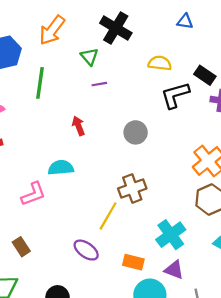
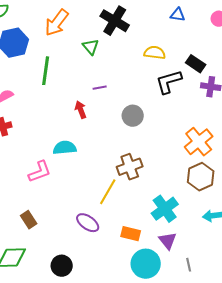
purple line: (99, 84) -> (100, 88), moved
purple triangle: (174, 270) -> (168, 241), turned 30

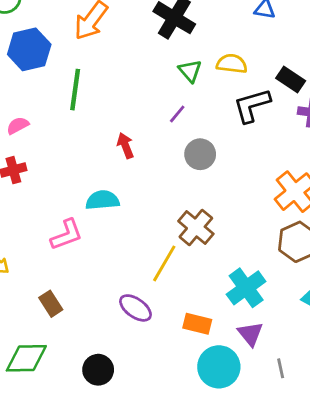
green triangle: (91, 47) -> (190, 71), moved
purple line: (100, 88) -> (177, 114), moved, turned -40
brown cross: (130, 167) -> (196, 227), turned -30

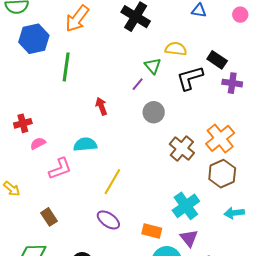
green triangle: (190, 71) -> (153, 66), moved
pink semicircle: (18, 125) -> (38, 143), moved
brown cross: (196, 227) -> (182, 148), moved
yellow line: (164, 263) -> (112, 182), moved

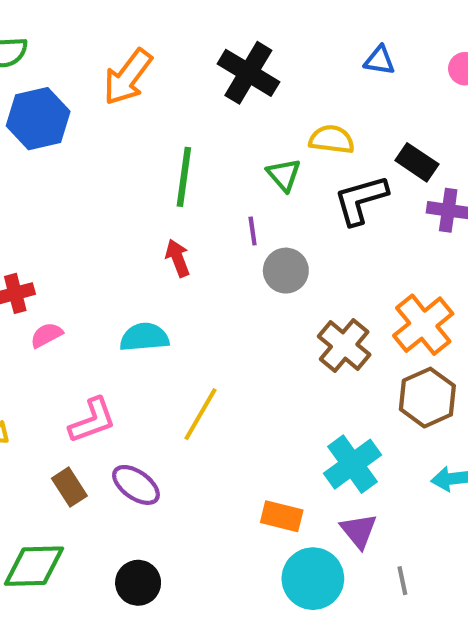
green line: (66, 67) -> (184, 177), moved
purple line: (138, 84) -> (253, 231), moved, turned -48
pink L-shape: (60, 169) -> (92, 420), moved
purple ellipse: (108, 220) -> (136, 485), moved

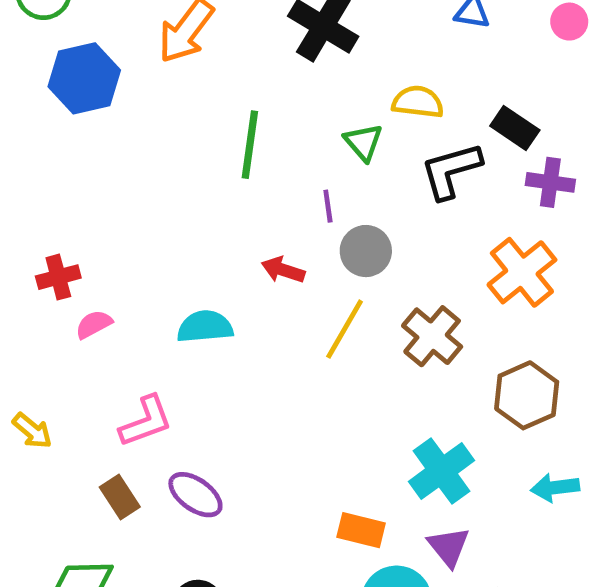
red arrow: (178, 258) -> (283, 270), moved, turned -51
orange cross: (423, 325) -> (522, 272), moved
yellow line: (201, 414) -> (345, 329), moved

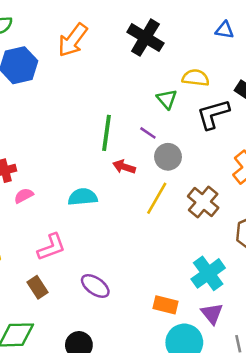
green line: (250, 145) -> (107, 133), moved
purple line: (328, 206) -> (148, 133), turned -48
purple ellipse: (195, 495) -> (95, 286), moved

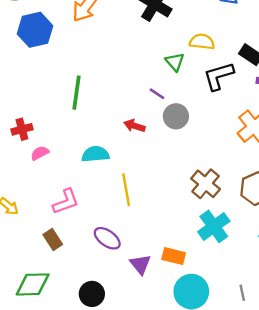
green line: (107, 133) -> (76, 93), moved
yellow line: (157, 198) -> (126, 190), moved, turned -40
brown cross: (203, 202) -> (206, 184), moved
purple triangle: (212, 314) -> (140, 264), moved

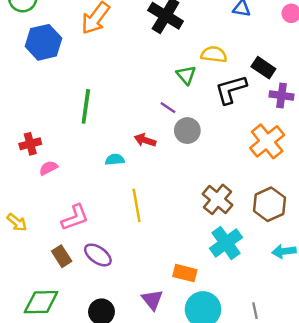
cyan semicircle: (95, 154) -> (115, 160), moved, size x0.7
purple ellipse: (107, 238) -> (98, 255), moved
purple triangle: (140, 264) -> (152, 300), moved

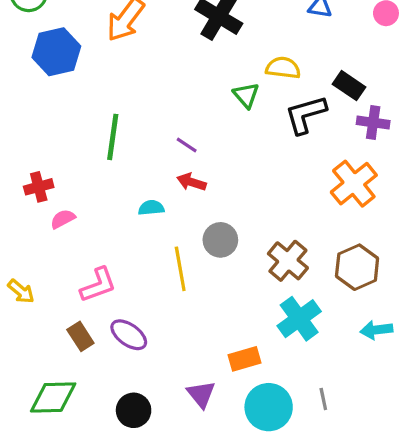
purple line: (168, 108) -> (187, 145), moved
gray circle: (187, 131) -> (220, 240), moved
orange rectangle: (185, 273) -> (244, 359), turned -30
gray line: (255, 311) -> (323, 399), moved

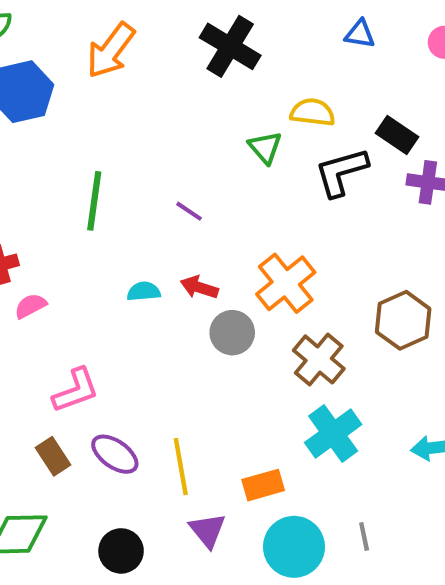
red arrow: (191, 182) -> (199, 287), moved
orange cross: (354, 184) -> (286, 283), moved
brown hexagon: (357, 267) -> (403, 320), moved
yellow line: (180, 269) -> (181, 467), moved

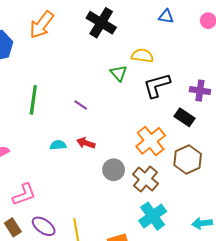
black rectangle: (397, 135) -> (185, 117), moved
orange cross: (286, 283) -> (151, 141), moved
gray circle: (232, 333) -> (114, 170), moved

